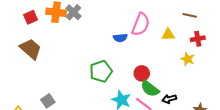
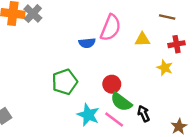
black arrow: (169, 99) -> (144, 114), turned 80

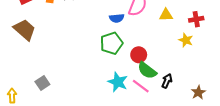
green pentagon: (65, 82) -> (111, 43), moved
black arrow: (144, 114) -> (167, 81), turned 48

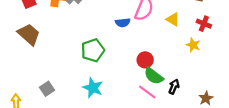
yellow triangle: (166, 15) -> (173, 19), turned 32
red cross: (196, 19) -> (204, 24), turned 32
green pentagon: (111, 43) -> (93, 50), moved
cyan star: (118, 82) -> (93, 88), moved

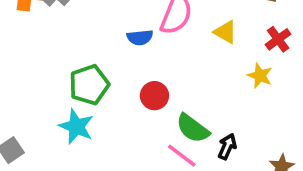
red cross: (204, 24) -> (278, 39), turned 32
red circle: (145, 60) -> (154, 96), moved
cyan star: (93, 88) -> (76, 127), moved

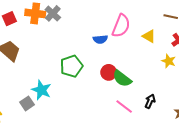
cyan star: (76, 127) -> (41, 90), moved
green semicircle: (193, 128) -> (122, 79), moved

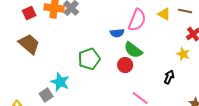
yellow triangle: (149, 36) -> (164, 14), moved
green semicircle: (122, 79) -> (133, 50), moved
black arrow: (150, 101) -> (169, 77), moved

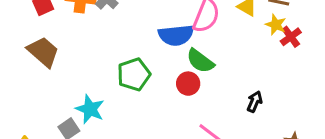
blue semicircle: (117, 33) -> (176, 35), size x1.6
yellow star: (183, 54) -> (276, 25), moved

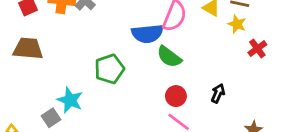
red cross: (291, 37) -> (257, 49), moved
brown trapezoid: (43, 52) -> (28, 49), turned -36
red circle: (188, 84) -> (176, 96), moved

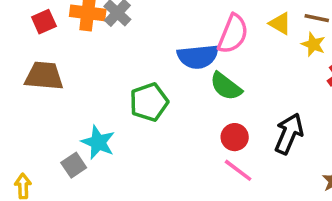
black arrow: (218, 93) -> (289, 134), size x1.6

